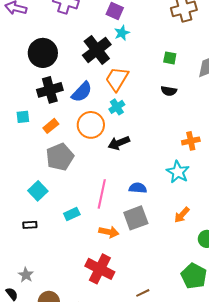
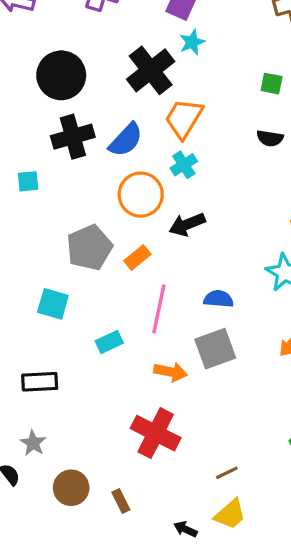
orange rectangle: (51, 126) -> (137, 258), moved
cyan square: (38, 191) -> (53, 304), turned -30
black rectangle: (30, 225) -> (40, 382), moved, size x1.5

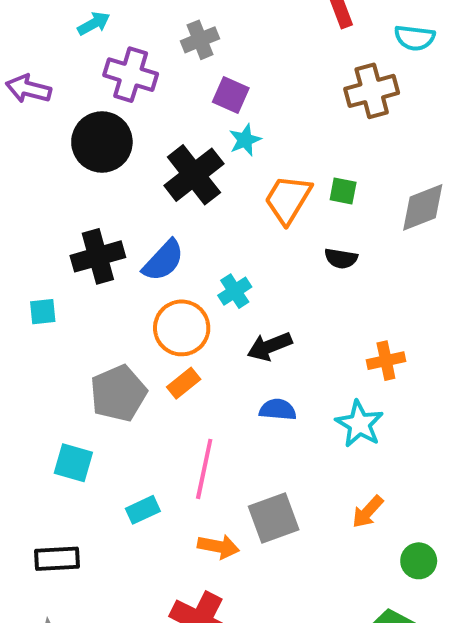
black circle: (61, 75) -> (102, 142), moved
orange trapezoid: (184, 118) -> (288, 199), moved
black arrow: (187, 224) -> (270, 346), moved
orange rectangle: (137, 258) -> (184, 383), moved
blue semicircle: (219, 299) -> (278, 410), moved

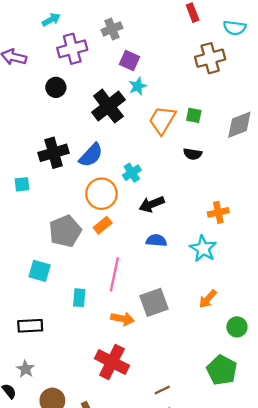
purple cross: (131, 75) -> (72, 49), turned -32
black circle: (102, 142) -> (56, 87), size x0.6
cyan rectangle: (143, 510) -> (79, 298), turned -60

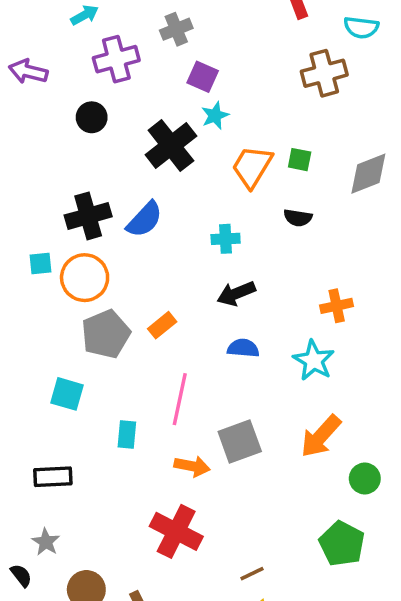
cyan cross: (132, 173) -> (226, 239), moved, turned 30
orange circle: (101, 194) -> (85, 278), moved
orange arrow: (208, 299) -> (321, 436), size x1.5

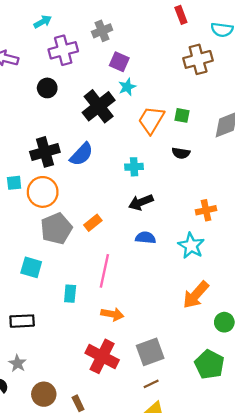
gray square: (240, 442) -> (150, 352), moved

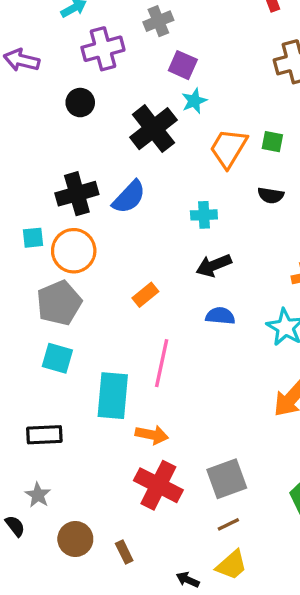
gray pentagon: (56, 229) -> (59, 303), moved
cyan rectangle: (70, 294) -> (113, 396), size x1.8
orange arrow: (112, 314) -> (152, 435), moved

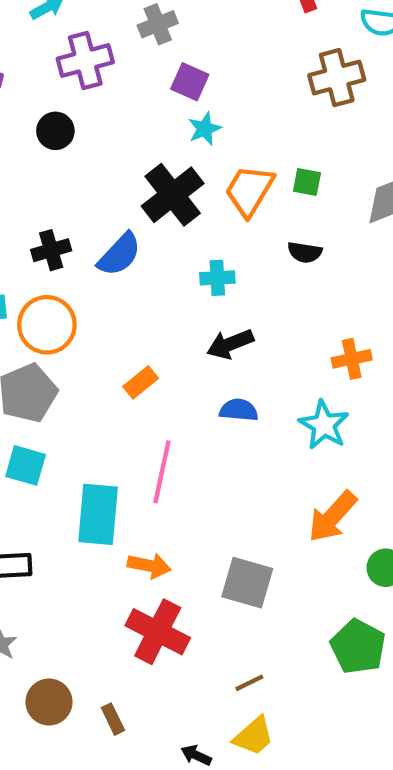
black cross: (153, 129) -> (173, 195), moved
black cross: (77, 194) -> (51, 250), size x0.7
gray square: (227, 479) -> (247, 583), moved, turned 36

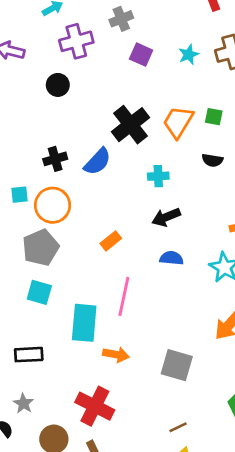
cyan star: (205, 129) -> (189, 55), moved
red cross: (158, 632) -> (95, 406), moved

